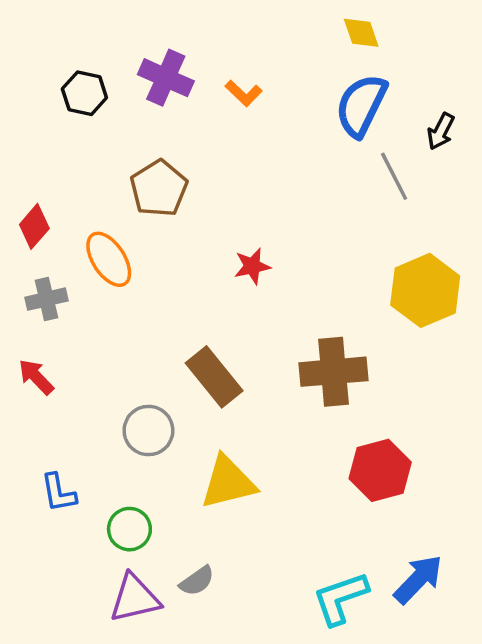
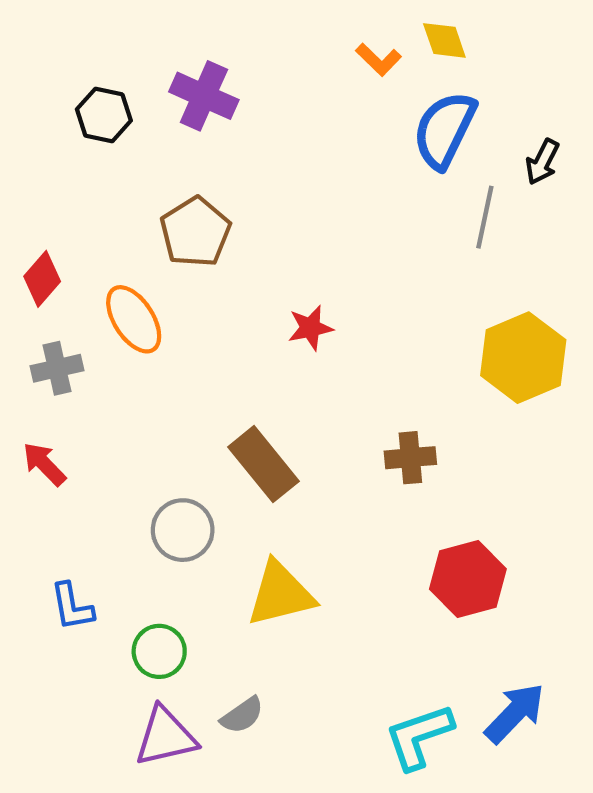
orange L-shape: (244, 93) -> (378, 60), moved
gray line: (394, 176) -> (485, 217), turned 39
brown cross: (334, 372) -> (410, 458), size x0.6

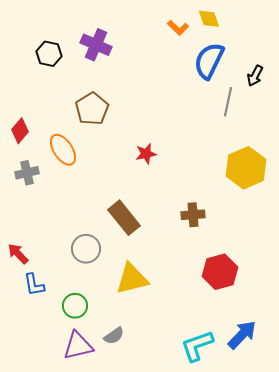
red arrow: (44, 464) -> (18, 254), moved

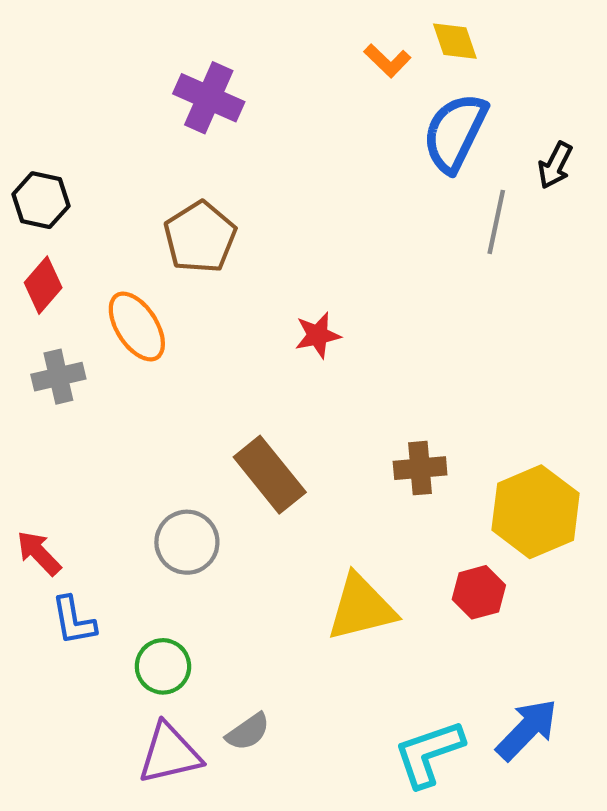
black hexagon: (49, 54) -> (41, 200), moved
yellow hexagon: (246, 168) -> (536, 512), moved
red hexagon: (220, 272) -> (479, 592), size x0.7
yellow triangle: (132, 279) -> (361, 608), moved

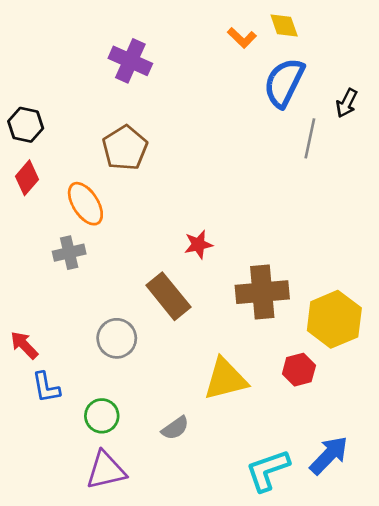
red star: (318, 335) -> (198, 244), moved
gray cross: (58, 377) -> (69, 253), moved
brown cross: (420, 468) -> (262, 292), size x1.6
gray semicircle: (248, 732) -> (175, 428), moved

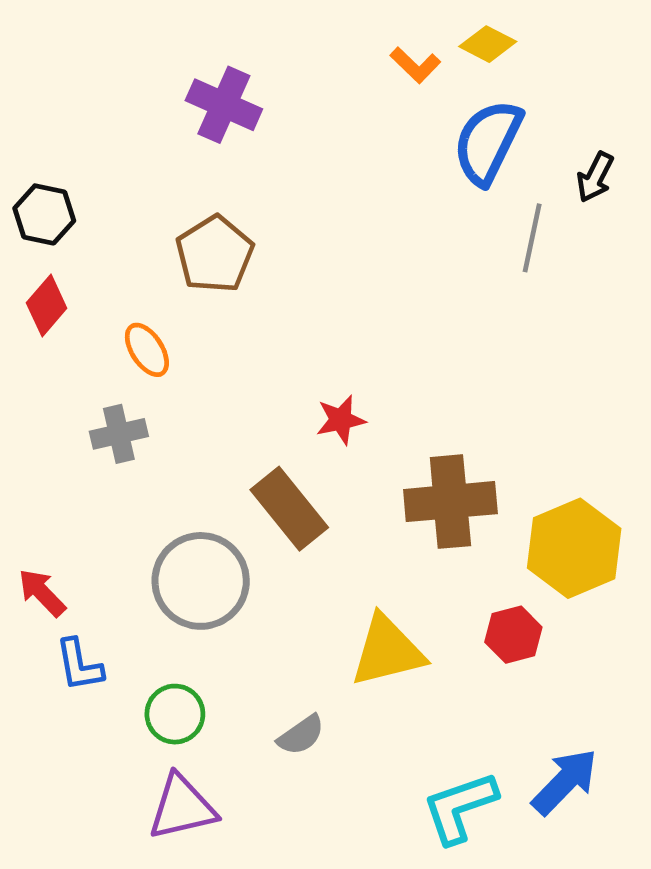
yellow diamond: (284, 26) -> (488, 44), turned -44
orange ellipse: (85, 204) -> (147, 350), size x0.7
gray circle: (117, 338) -> (201, 581), size x1.4

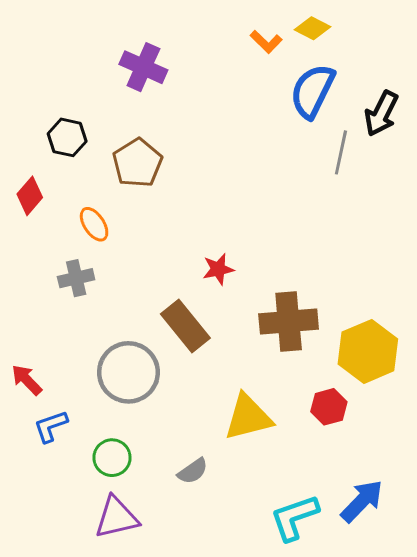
black arrow: (595, 177) -> (381, 114), size x1.4
black hexagon: (44, 214) -> (67, 137), moved
blue L-shape: (79, 665) -> (51, 426), turned 81

